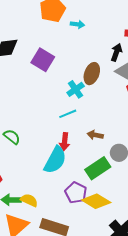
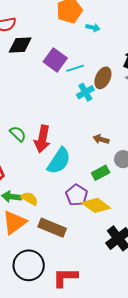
cyan line: (68, 114) -> (75, 68), moved
red arrow: (65, 142) -> (42, 139), moved, size x1.5
green rectangle: (98, 168) -> (101, 173), size x0.7

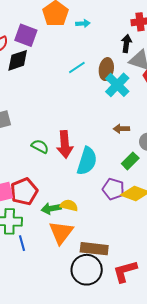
purple square: (55, 60) -> (26, 35), moved
cyan cross: (85, 92) -> (117, 85), moved, size x1.4
brown rectangle: (52, 228) -> (94, 249), moved

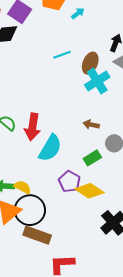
cyan arrow: (83, 23) -> (78, 13), turned -48
black circle: (87, 270) -> (30, 210), moved

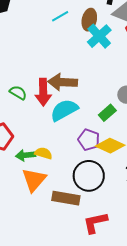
brown arrow: (91, 125) -> (63, 82), moved, size x1.8
cyan semicircle: (50, 148) -> (64, 110), turned -140
black circle: (30, 210) -> (89, 176), moved

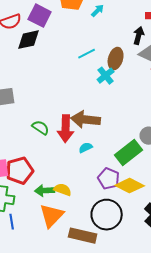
cyan cross: (99, 36) -> (106, 76), moved, size x0.7
cyan semicircle: (64, 110) -> (86, 148), size x0.5
green rectangle: (107, 113) -> (129, 153), size x1.5

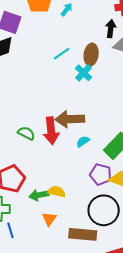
cyan semicircle: (86, 148) -> (83, 142), moved
orange triangle: (52, 216) -> (49, 219), size x0.6

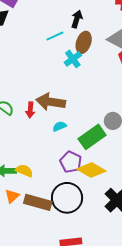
black arrow: (111, 29) -> (77, 19), moved
red arrow: (51, 131) -> (30, 110), size x0.6
brown rectangle: (83, 234) -> (38, 202), moved

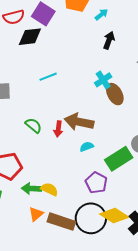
cyan line: (55, 36) -> (48, 77), moved
brown ellipse: (84, 42) -> (115, 94), moved, turned -50
yellow diamond: (91, 170) -> (114, 216), moved

